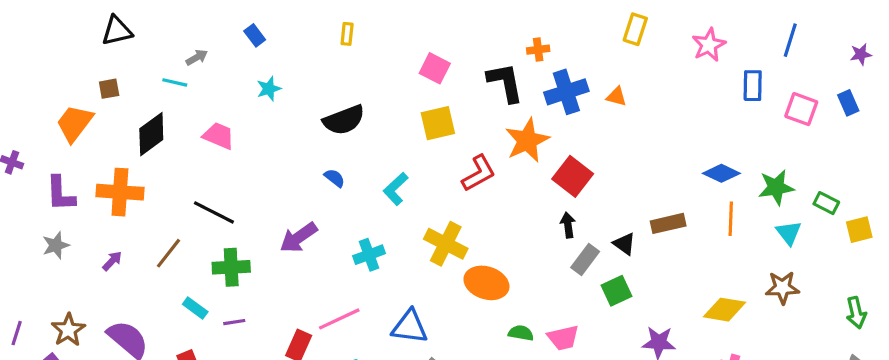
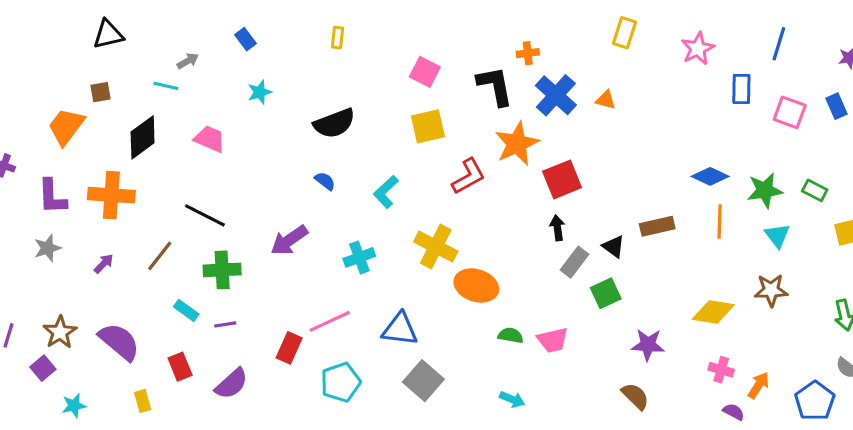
blue cross: (566, 92) -> (556, 95), turned -30
red square: (573, 176) -> (562, 179), turned 30
green rectangle: (826, 203) -> (815, 190), moved

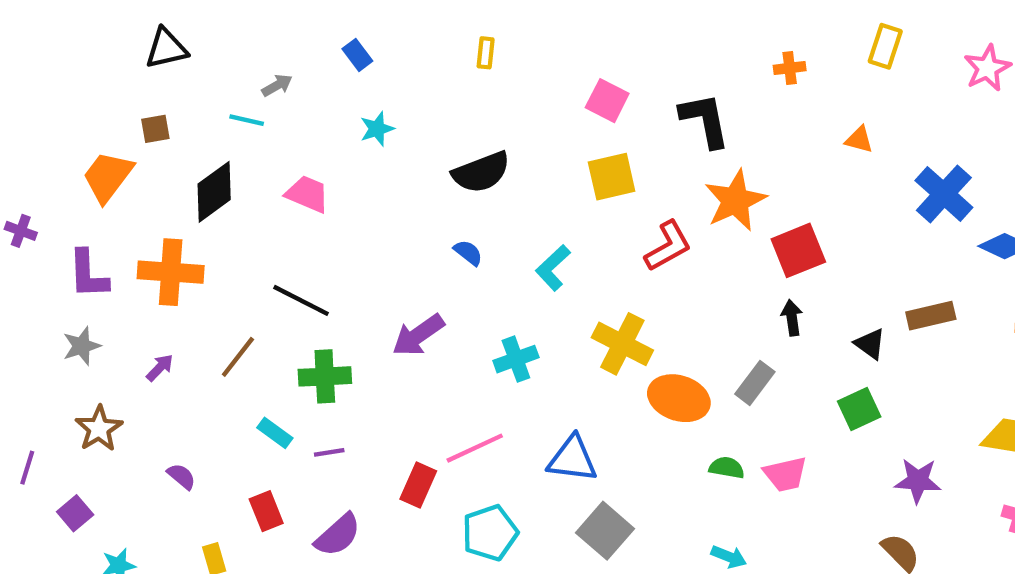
orange cross: (528, 53) -> (790, 68), moved
blue cross: (556, 95) -> (944, 194), moved
gray rectangle: (575, 262) -> (755, 383), moved
brown star: (60, 332) -> (99, 429), moved
purple semicircle: (119, 342) -> (181, 476), size x0.5

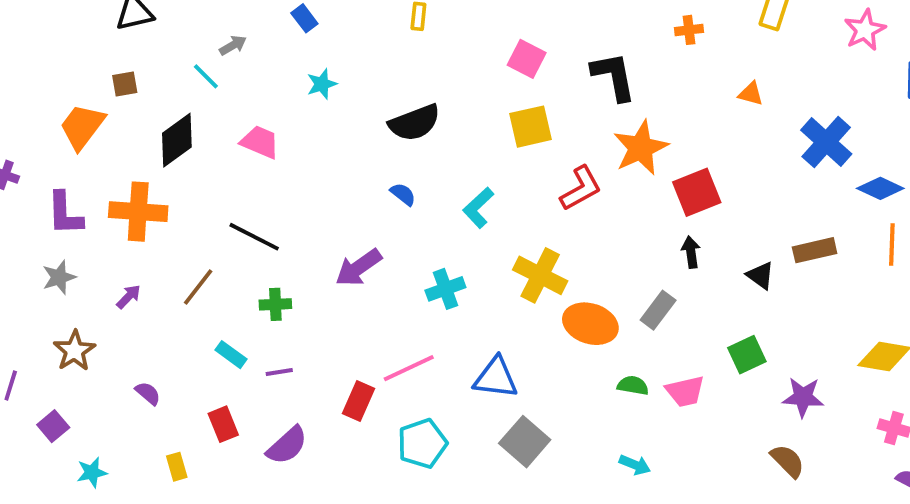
cyan line: (247, 120) -> (206, 76), turned 32
green cross: (325, 376) -> (275, 304), size x0.7
green square: (859, 409) -> (747, 355), moved

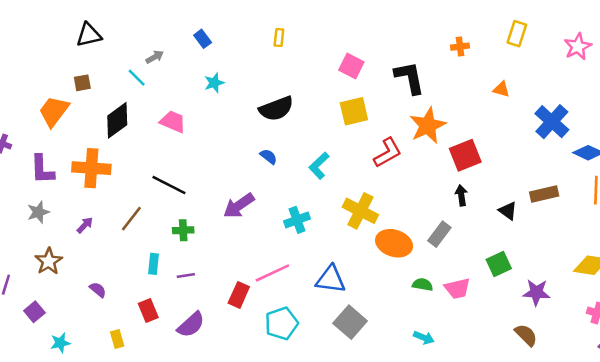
cyan rectangle: (231, 355) -> (153, 264), turned 60

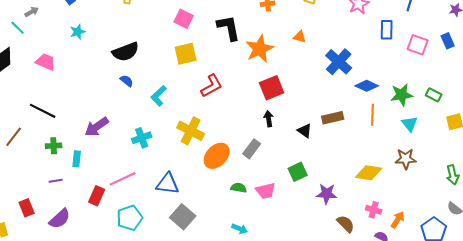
orange star: (428, 125) -> (260, 49), moved
blue semicircle: (269, 157) -> (127, 81), moved
orange ellipse: (394, 243) -> (217, 156), turned -64
cyan rectangle: (153, 264) -> (77, 159), moved
brown semicircle: (526, 335) -> (346, 224), moved

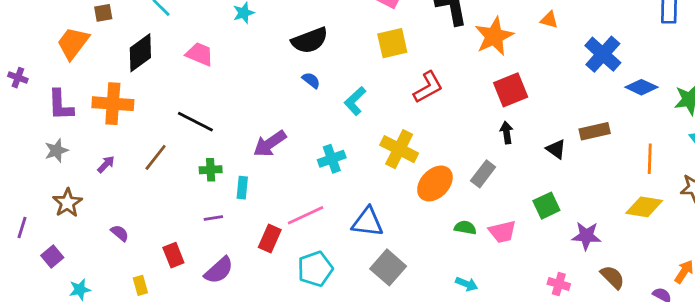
orange line: (373, 115) -> (650, 159), moved
pink cross: (374, 210) -> (559, 284), moved

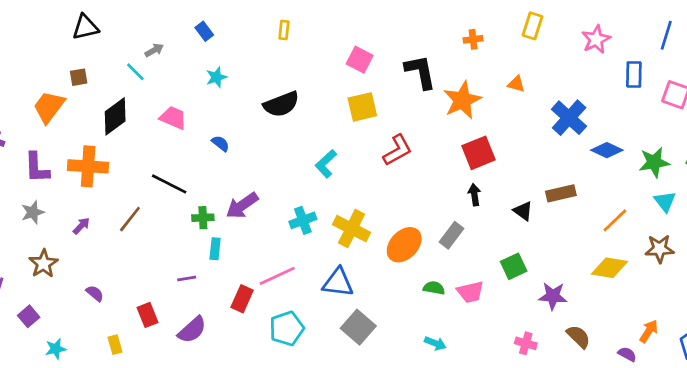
blue semicircle: (311, 80) -> (220, 143), moved
yellow cross: (399, 149) -> (352, 229), moved
orange line: (650, 159) -> (615, 220), turned 44
green cross: (211, 170) -> (203, 218), moved

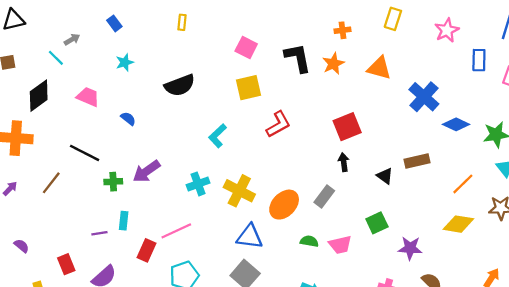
orange triangle: (516, 84) -> (379, 68), size x1.6
orange star: (462, 100) -> (333, 64), moved, size x0.7
cyan rectangle: (215, 249) -> (124, 221), moved
blue triangle: (338, 283) -> (250, 237), moved

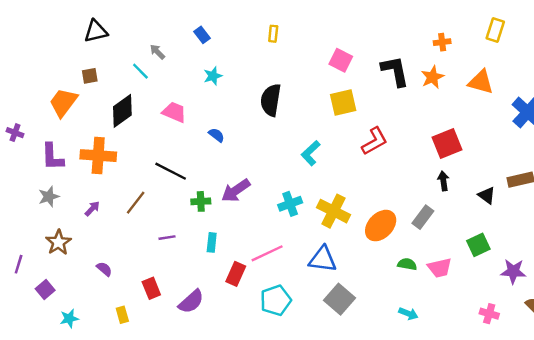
gray arrow: (72, 39) -> (157, 52), turned -105
black semicircle: (180, 85) -> (271, 100), turned 120
purple line: (99, 233) -> (167, 238), moved
blue triangle: (250, 237) -> (323, 259), moved

